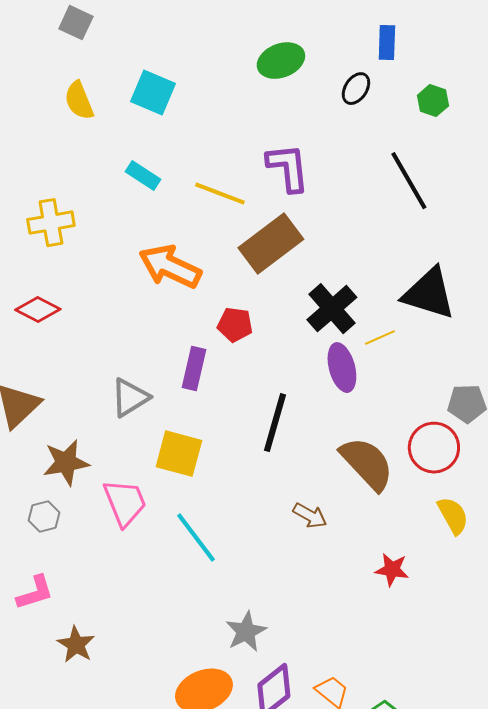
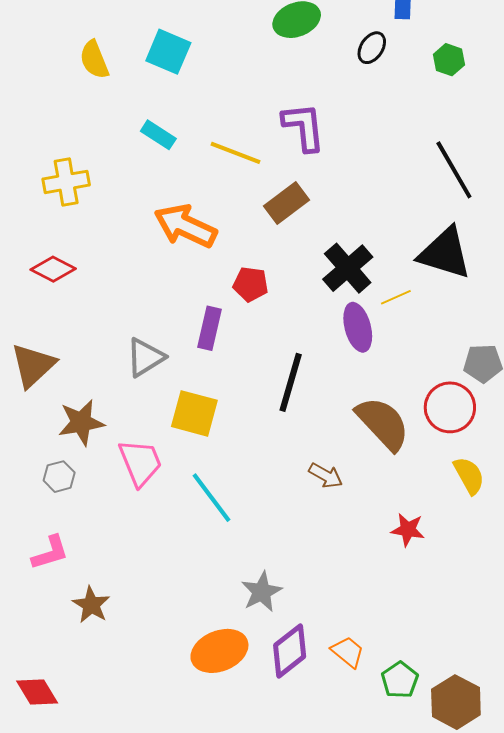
black line: (409, 181) -> (454, 170), moved
brown rectangle: (271, 244) -> (287, 203), size x0.7

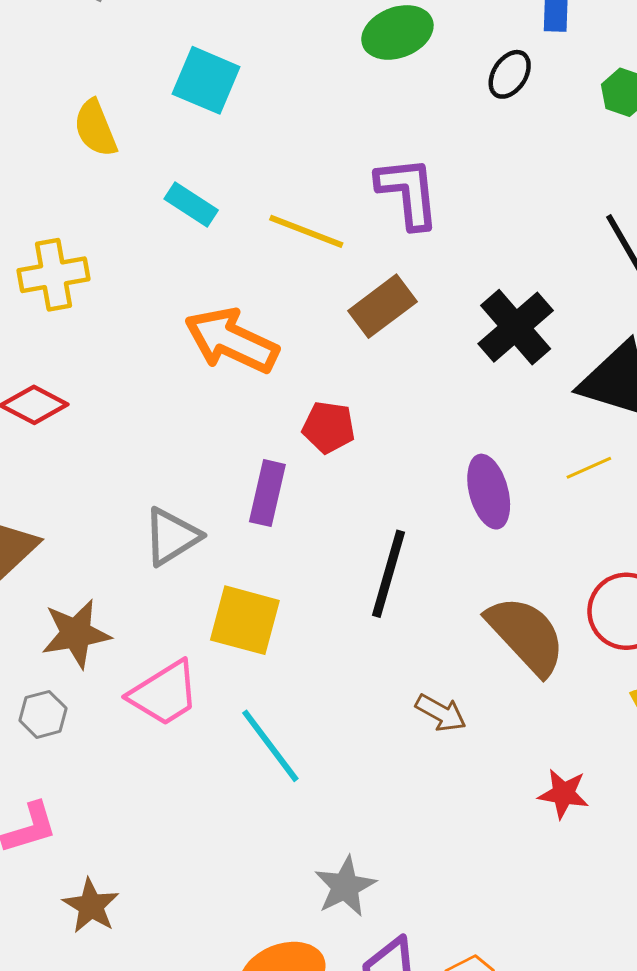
yellow semicircle: (94, 60) -> (95, 128), moved
black cross: (348, 268) -> (516, 327), moved
yellow line: (396, 297) -> (589, 468), moved
pink trapezoid: (140, 463) -> (164, 693), turned 80

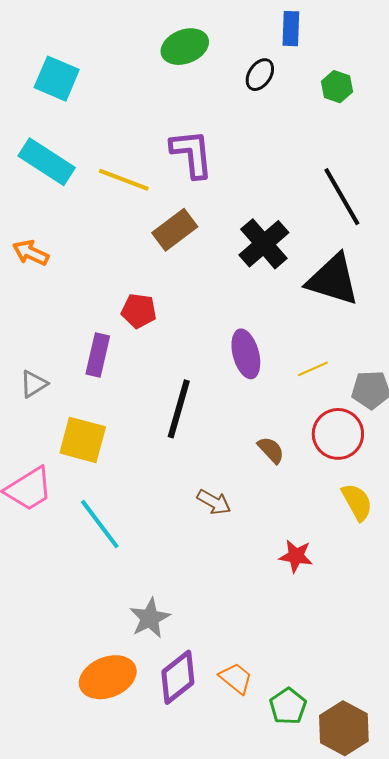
cyan rectangle: (191, 204) -> (47, 162), size x1.6
orange arrow: (231, 341) -> (31, 253), moved, size x0.6
yellow line: (589, 468) -> (313, 369), moved
gray triangle: (172, 536) -> (34, 384), size x0.7
brown semicircle: (526, 635) -> (271, 450), size x0.5

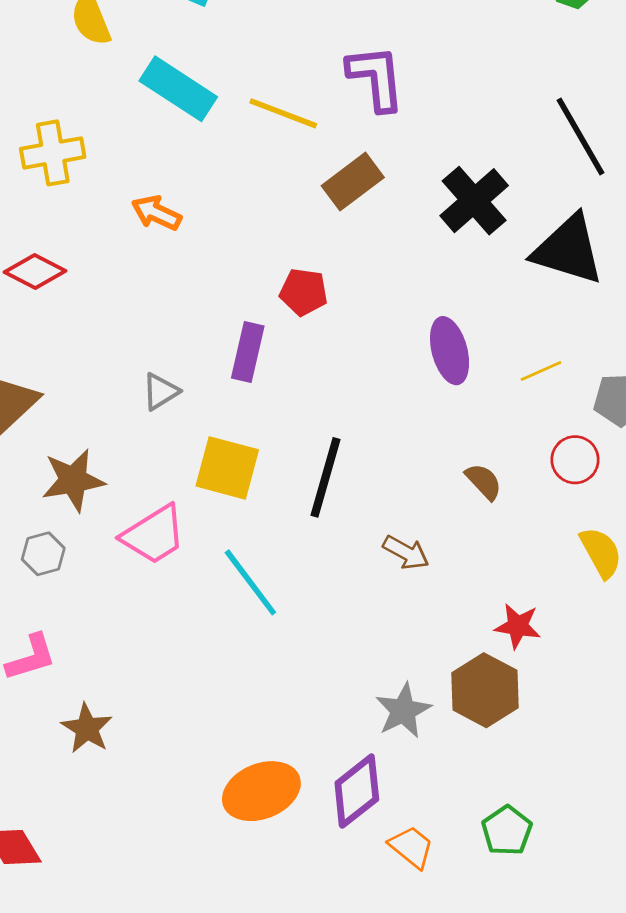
black line: (179, 409) -> (325, 477), moved
red circle: (338, 434) -> (575, 460), size x0.7
gray star: (150, 618) -> (403, 711), moved
orange trapezoid: (236, 678) -> (411, 847), moved
brown hexagon: (344, 728) -> (485, 690), moved

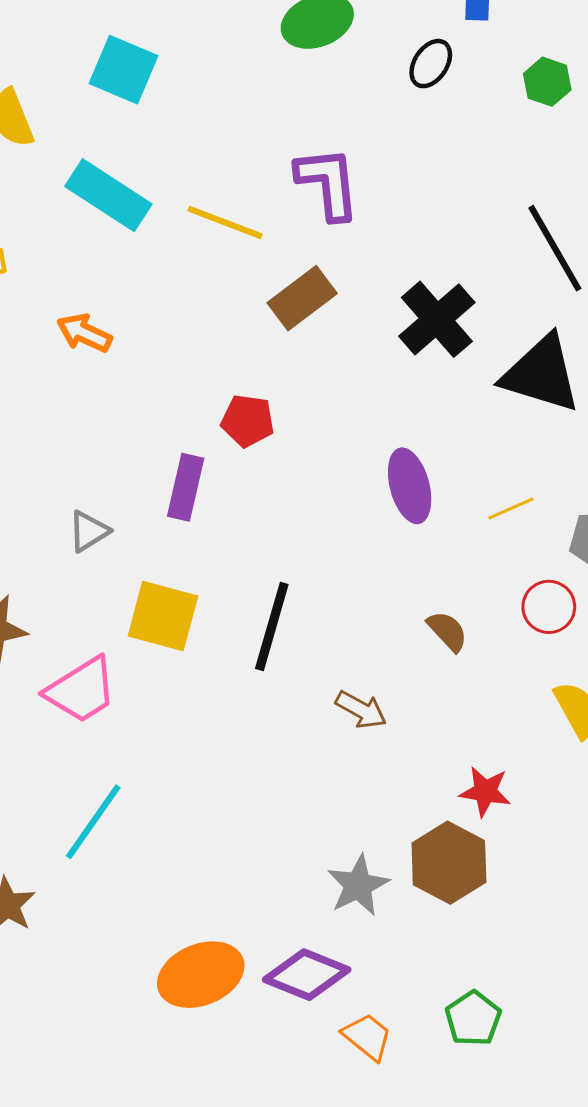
cyan line: (250, 582) -> (93, 822), moved, turned 72
purple diamond: (357, 791) -> (307, 975), turned 60

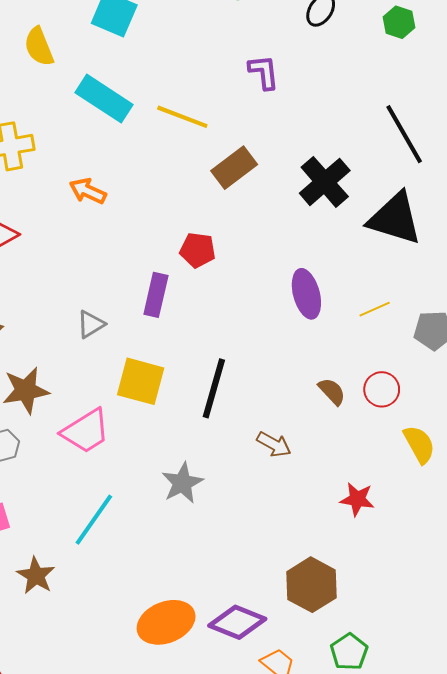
purple L-shape: (328, 183) -> (264, 72), moved, size x0.7
red circle: (549, 607) -> (382, 389), moved
brown hexagon: (449, 863) -> (311, 585), moved
gray star: (358, 885) -> (182, 483), moved

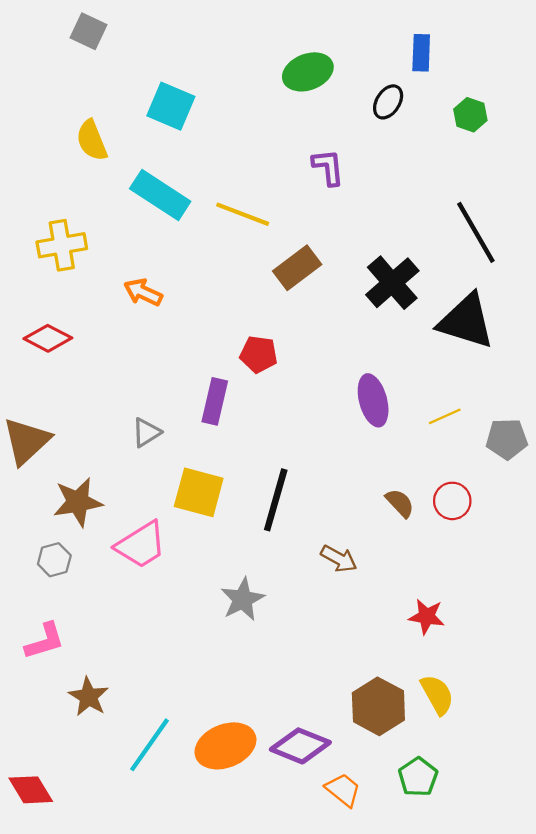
yellow semicircle: (419, 444) -> (437, 695), moved
cyan line: (94, 520) -> (149, 745), moved

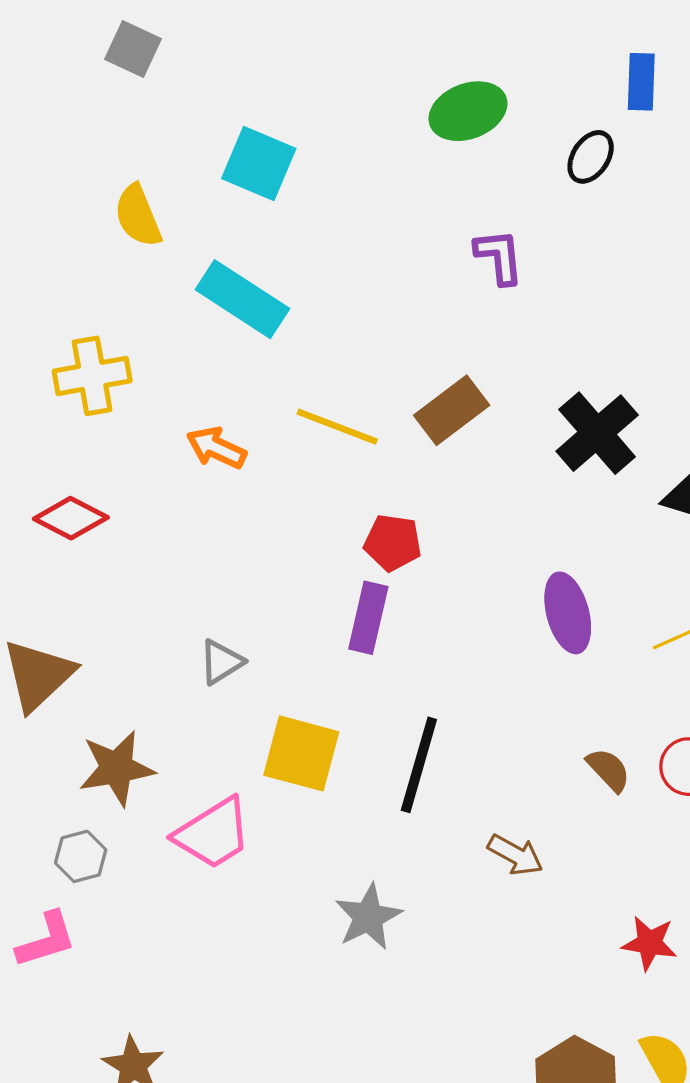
yellow line: (243, 214) -> (337, 427), moved
purple rectangle: (215, 401) -> (368, 618), moved
pink L-shape: (45, 641) -> (46, 940), moved

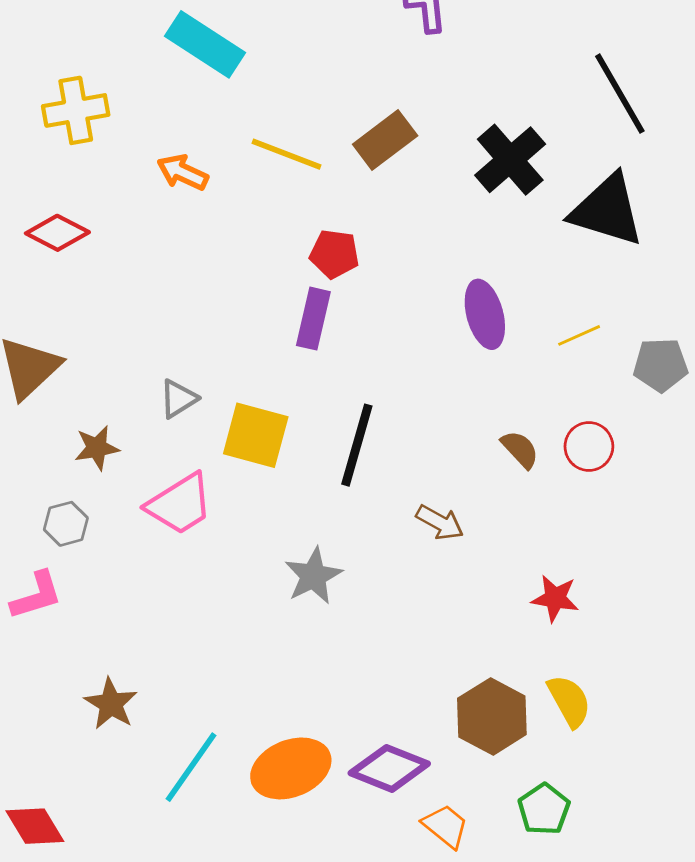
gray triangle: (221, 662) -> (178, 399), moved
brown star: (117, 768) -> (97, 448), size x0.7

